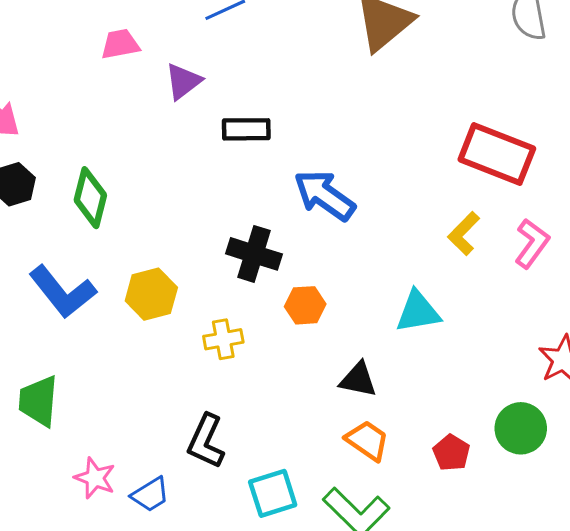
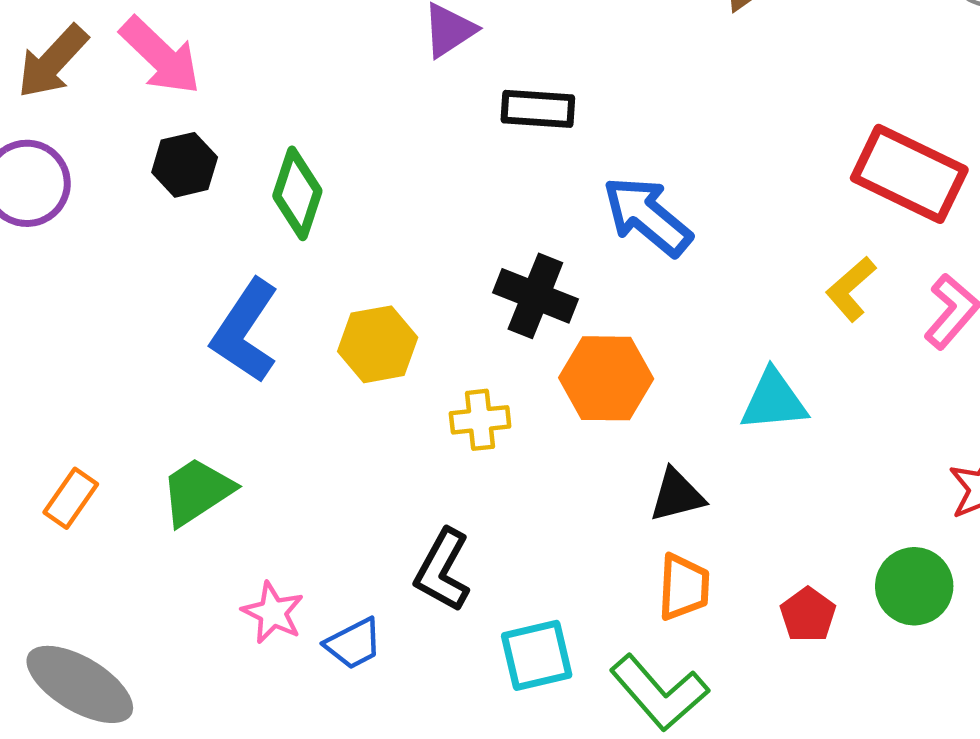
blue L-shape: (63, 292) -> (245, 331), turned 68
orange hexagon: (305, 305) -> (606, 378), size x1.5
black triangle: (358, 380) -> (677, 495), turned -30
green trapezoid: (38, 401) -> (197, 491), turned 48
orange trapezoid: (367, 440) -> (684, 587), turned 54

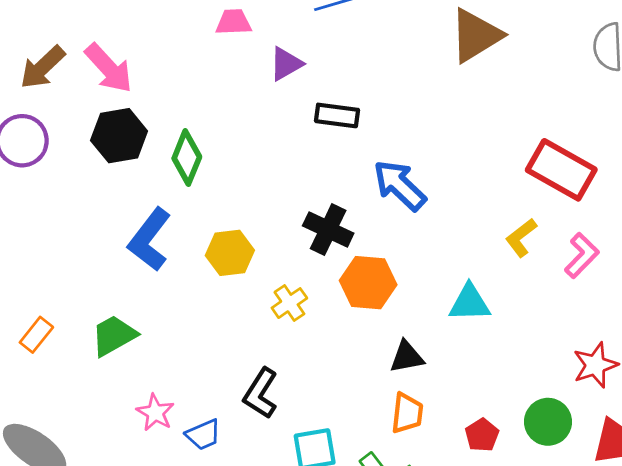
black hexagon: (185, 165) -> (119, 136), size x1.4
yellow cross: (480, 420) -> (289, 303), turned -32

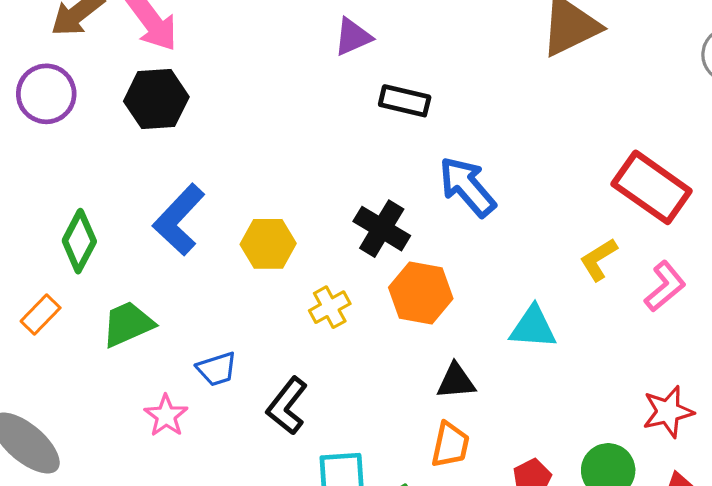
green diamond: (187, 158) -> (79, 241), moved
blue trapezoid: (203, 435) -> (217, 369), moved

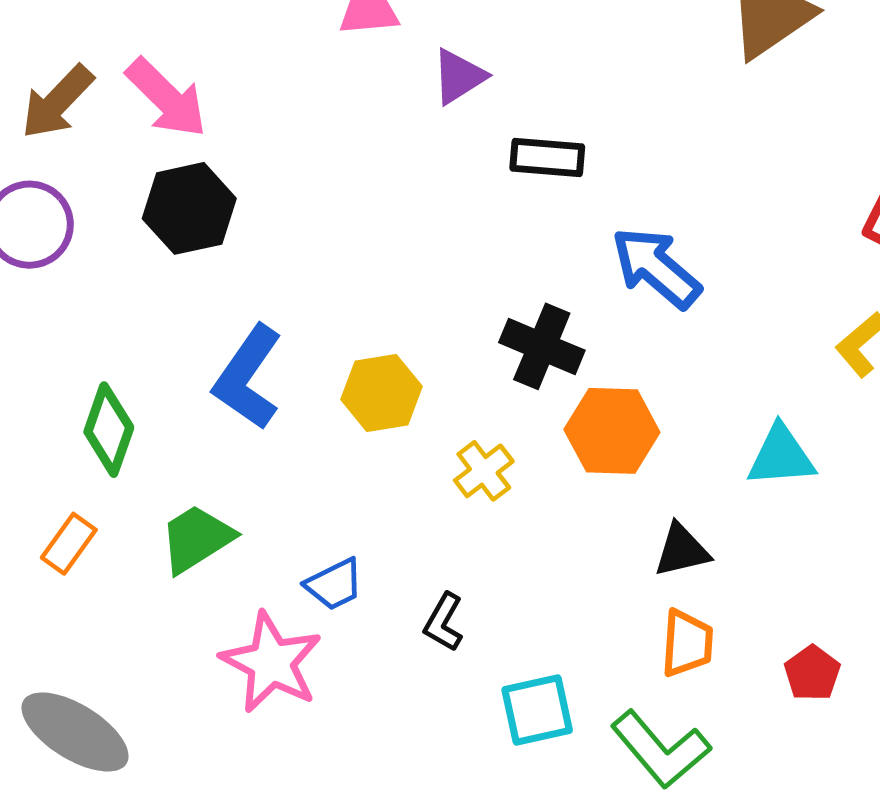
black L-shape: (287, 406) -> (444, 622), size x0.7
pink star: (166, 416) -> (271, 662), size x1.6

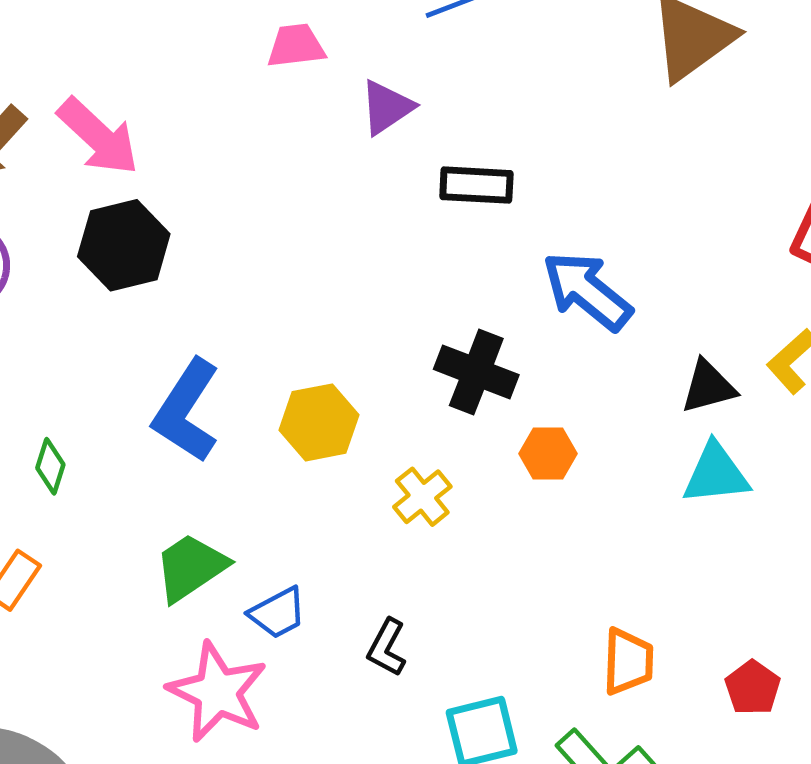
green diamond: (109, 430) -> (50, 466), size x0.6
orange hexagon: (612, 431) -> (548, 454), size x0.6
green trapezoid: (197, 539) -> (191, 567), moved
black triangle: (682, 550) -> (708, 387), moved

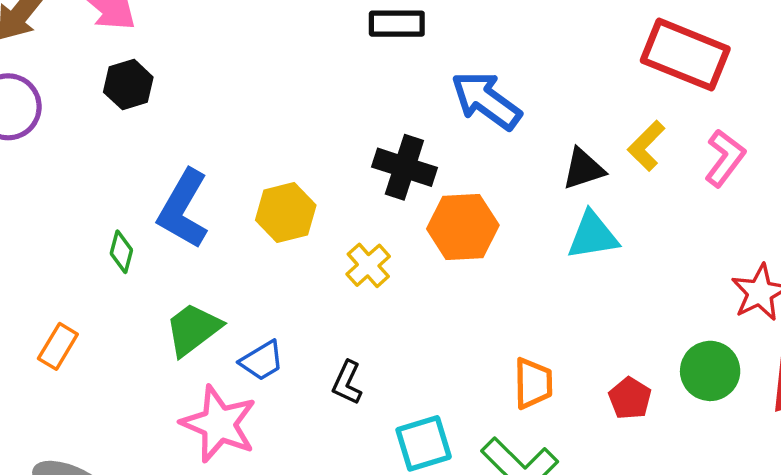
black hexagon: (124, 245) -> (128, 85), size x0.7
orange hexagon: (548, 454) -> (463, 227), size x1.6
green diamond: (50, 466) -> (121, 252), moved

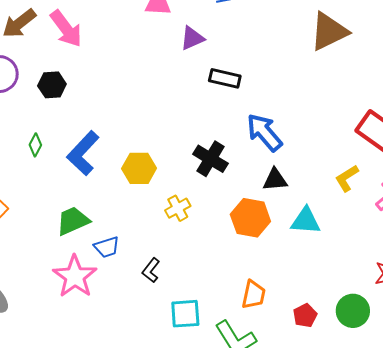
black hexagon: (128, 85) -> (52, 85), moved
black triangle: (583, 169) -> (275, 180), moved
orange hexagon: (463, 227) -> (250, 218), moved
green diamond: (121, 252) -> (35, 145), moved

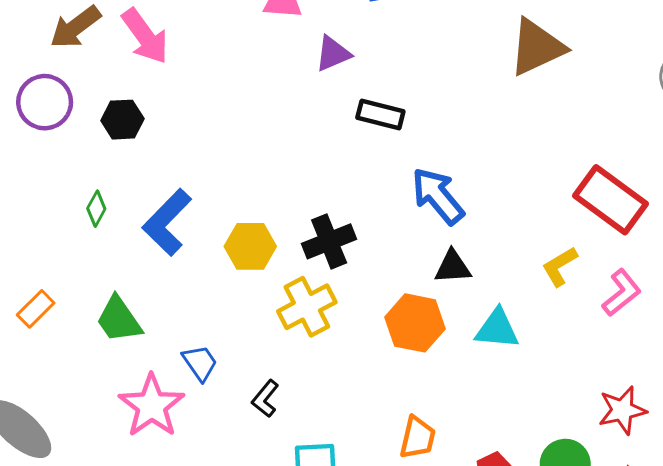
black cross: (210, 159) -> (329, 241), moved, turned 36
yellow cross: (178, 208) -> (307, 307), size x1.5
green trapezoid: (73, 221) -> (119, 319), moved, turned -102
blue trapezoid: (107, 247) -> (200, 363), turned -108

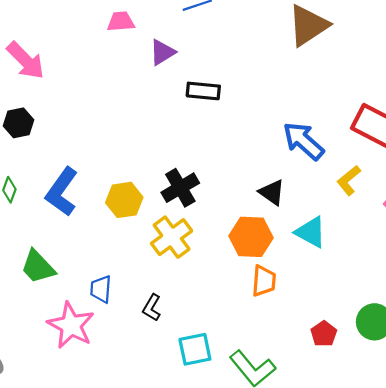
blue arrow: (438, 196) -> (303, 141), moved
black triangle: (453, 267) -> (272, 192), turned 48
cyan triangle: (497, 329) -> (311, 232), turned 32
blue trapezoid: (200, 363) -> (101, 289), turned -132
orange trapezoid: (418, 438) -> (264, 281), moved

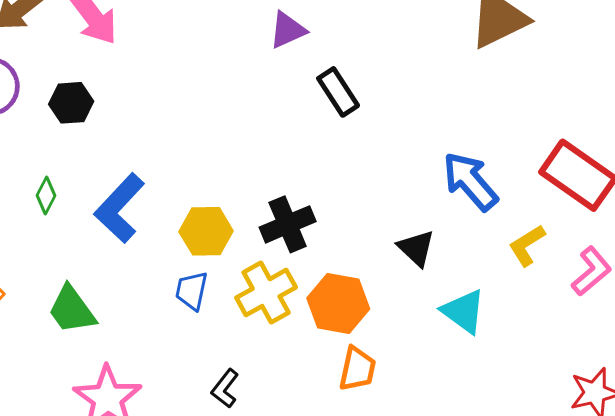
black rectangle: (203, 91) -> (338, 92), turned 44
orange hexagon: (251, 237) -> (338, 303), moved
orange trapezoid: (264, 281) -> (357, 369), moved
blue trapezoid: (101, 289) -> (192, 291), moved

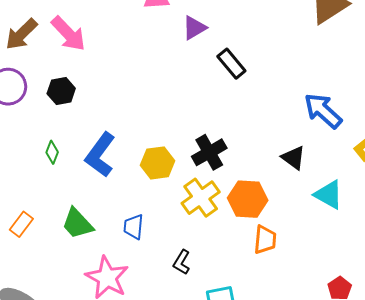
blue trapezoid: (192, 291) -> (134, 227), moved

